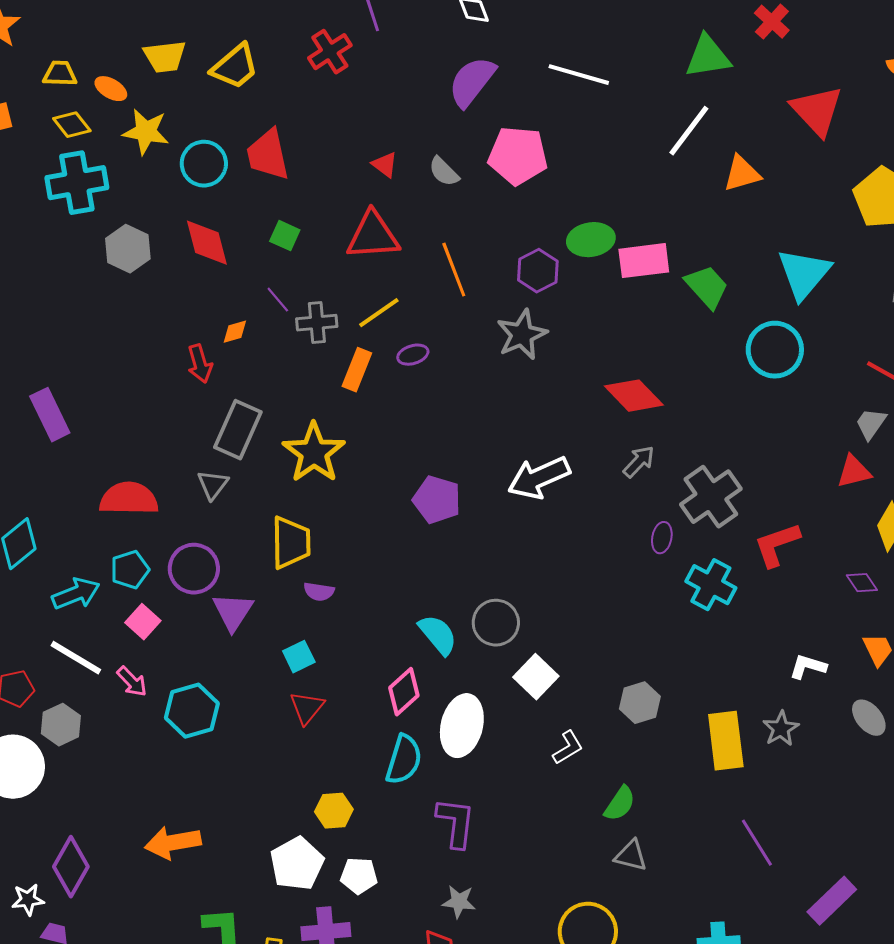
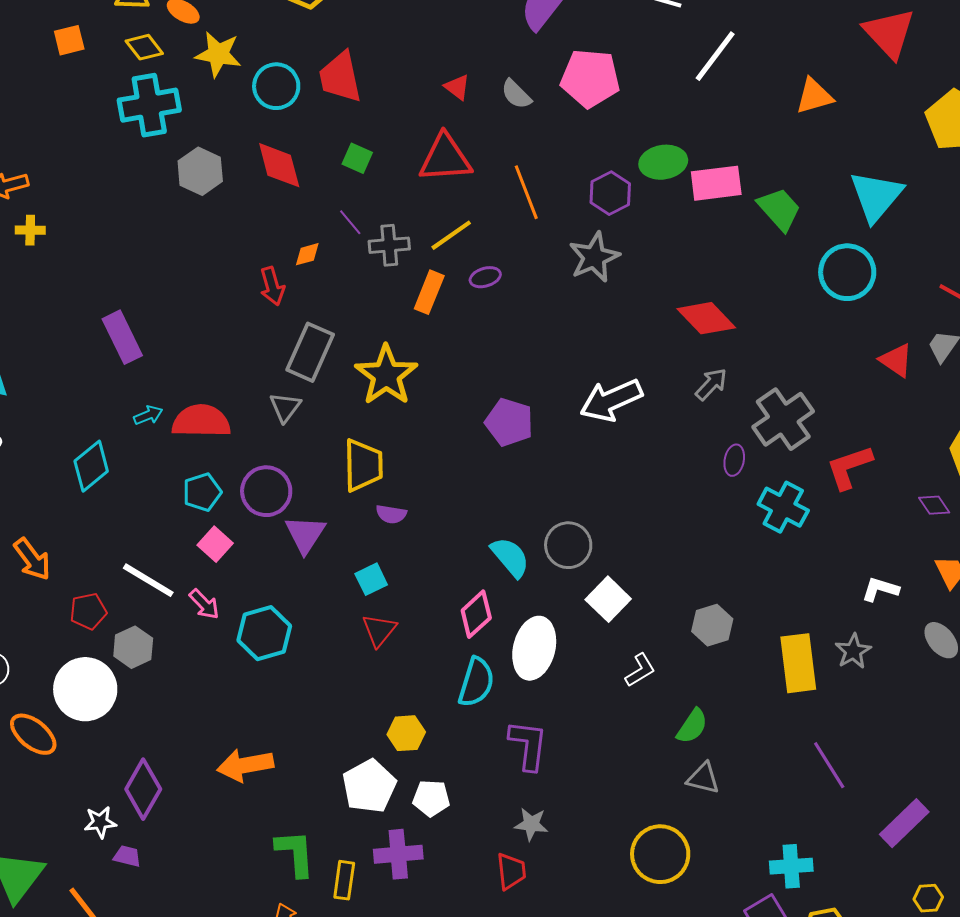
white line: (689, 131) -> (715, 56), moved
red triangle: (854, 472) -> (896, 360), moved, turned 48
cyan arrow: (76, 594) -> (148, 415), moved, size x0.6

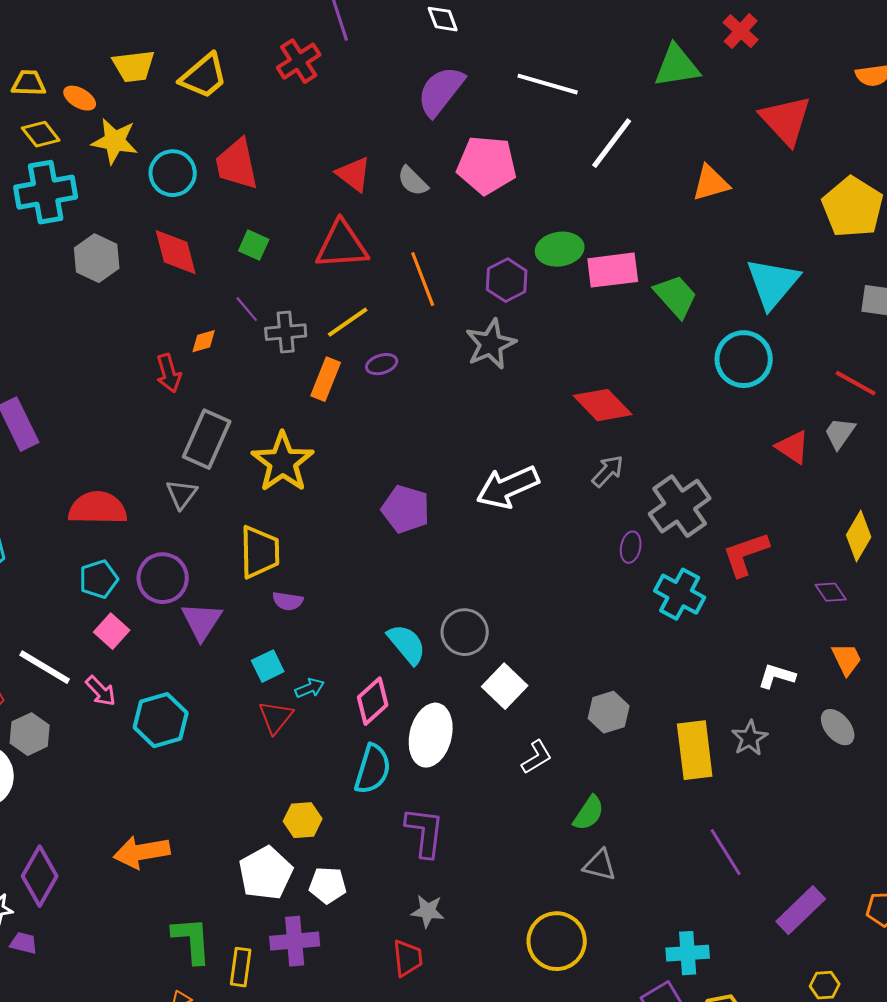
red triangle: (457, 87) -> (354, 174), size x1.4
cyan arrow: (148, 415) -> (310, 688), moved

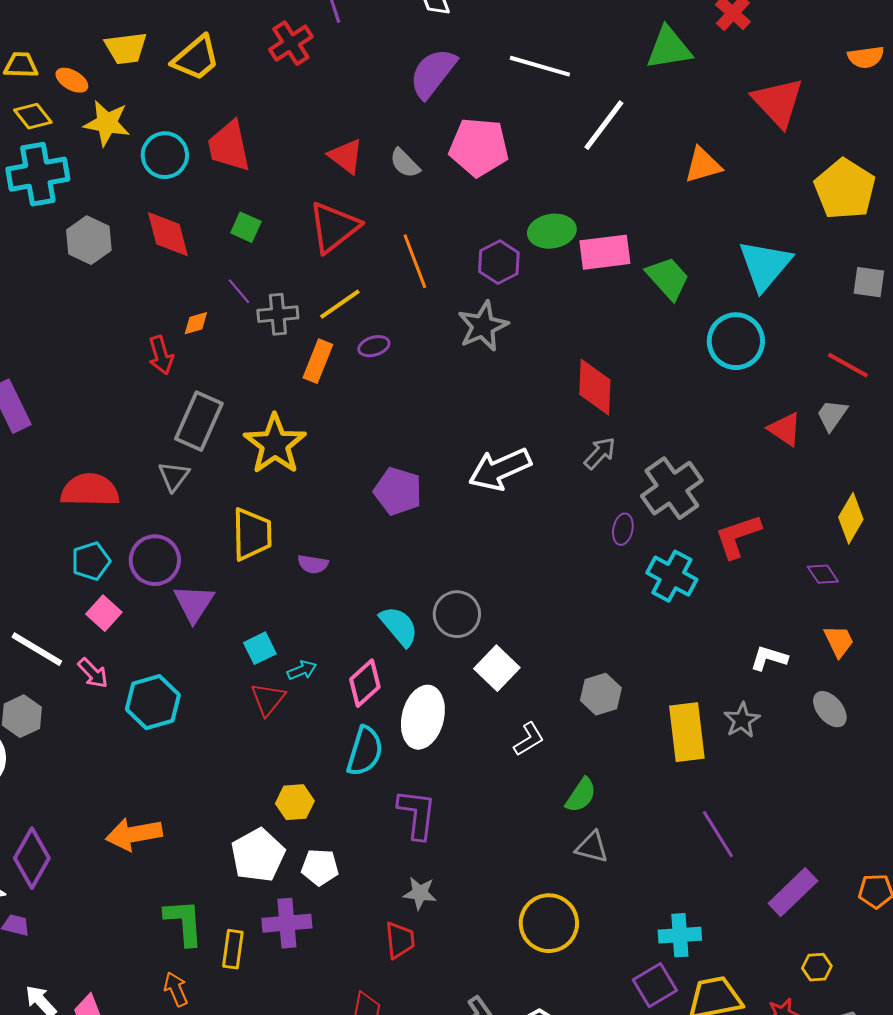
red triangle: (342, 245) -> (334, 227), turned -34
red diamond: (603, 405) -> (595, 387), turned 46
purple semicircle: (288, 601) -> (313, 564), moved

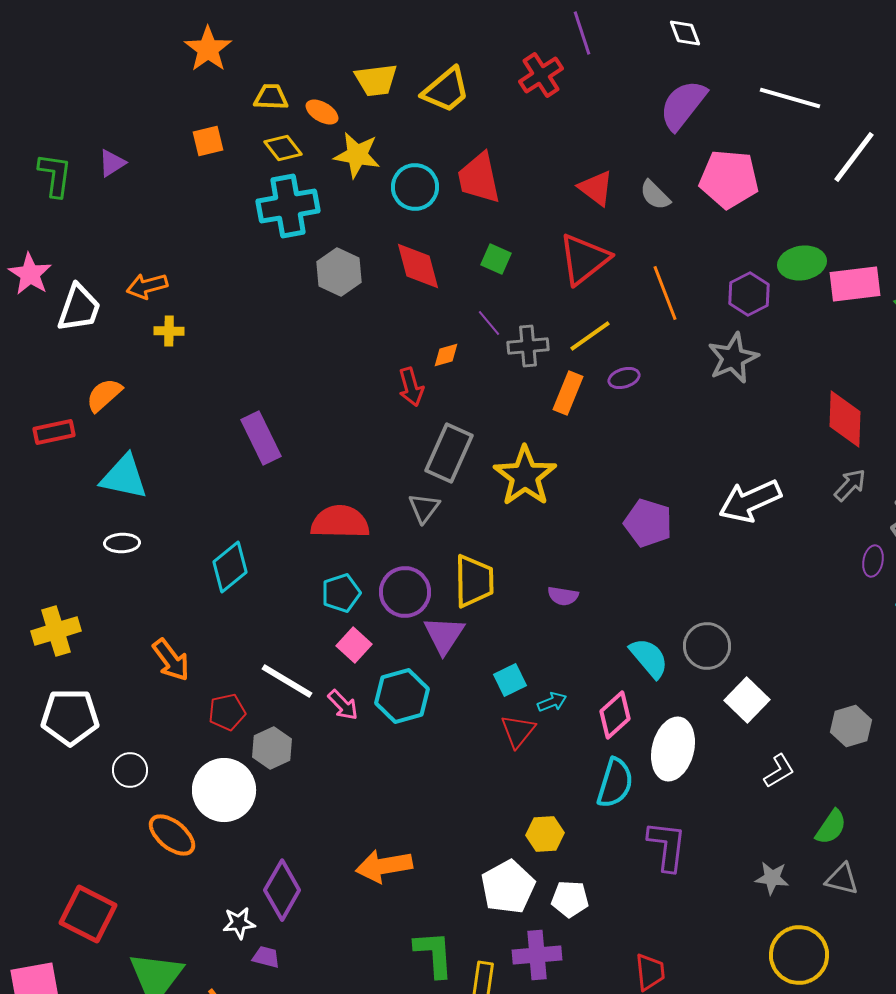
yellow trapezoid: (252, 534) -> (474, 581), moved
cyan hexagon: (153, 702) -> (402, 696), moved
gray star: (420, 893) -> (772, 878), moved

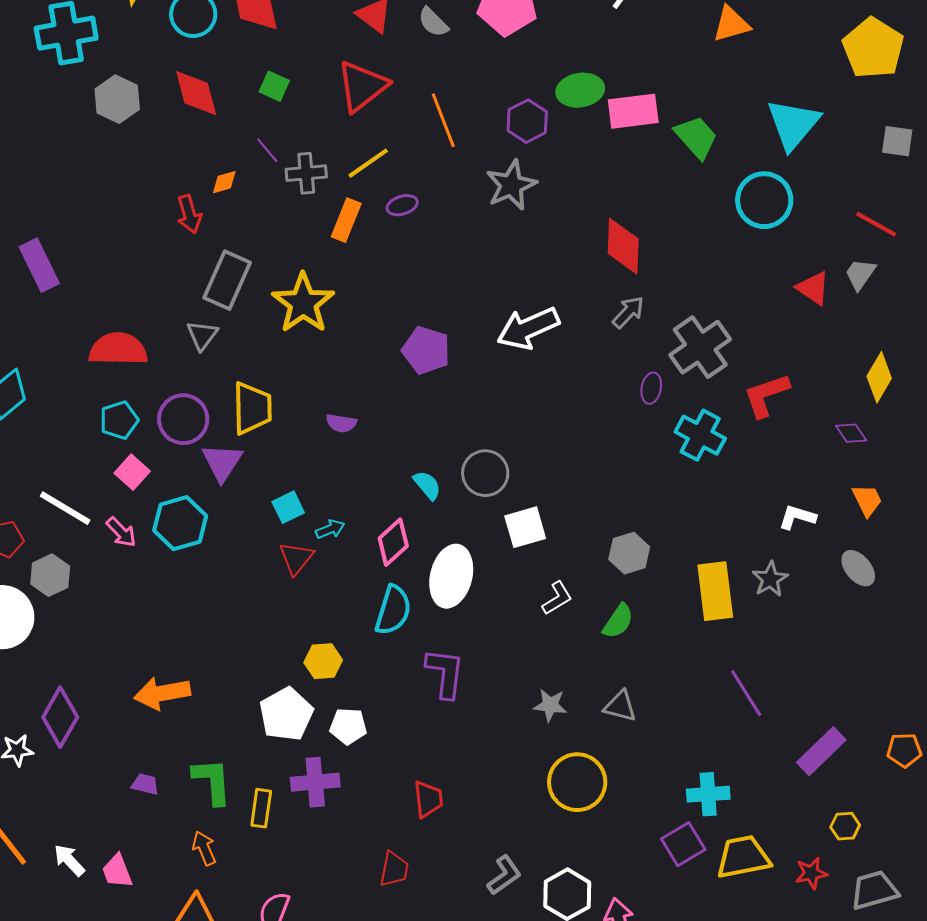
cyan semicircle: (649, 658) -> (427, 485), size x0.7
white square: (747, 700) -> (525, 527), turned 30
green semicircle: (831, 827) -> (618, 621), moved
purple trapezoid: (266, 957) -> (145, 784), moved

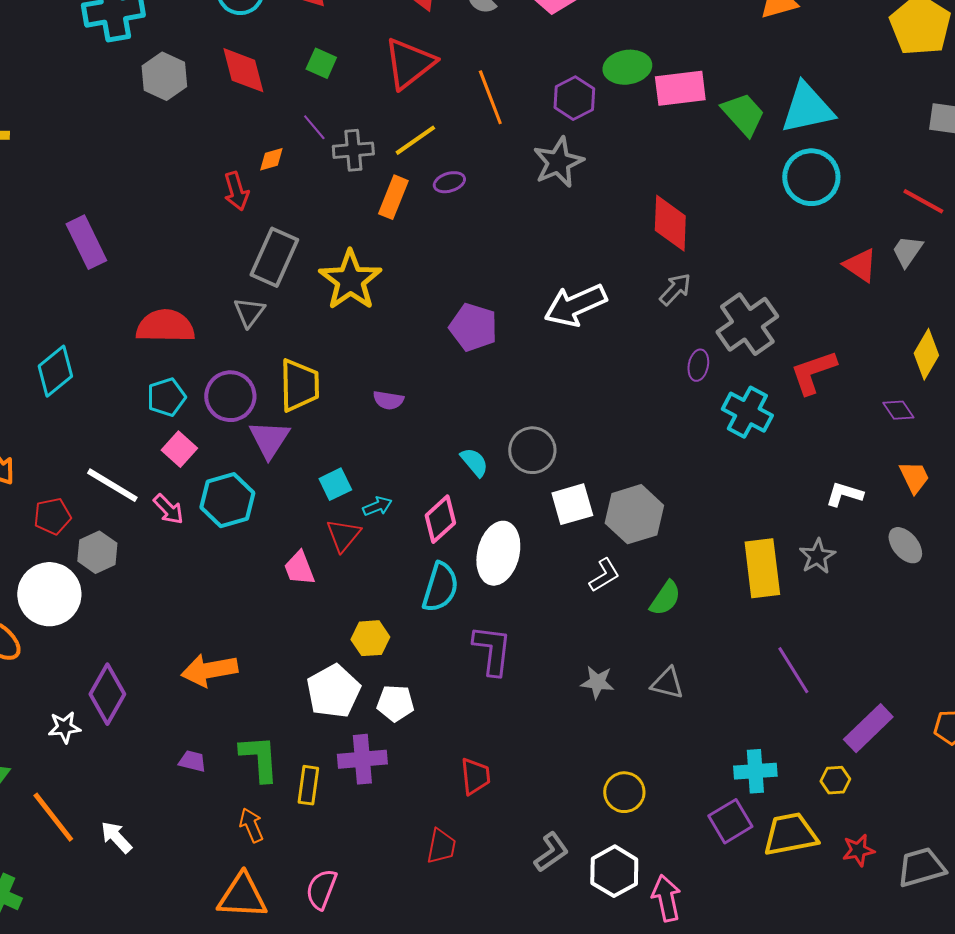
cyan triangle: (793, 124) -> (807, 108), moved, turned 38
gray hexagon: (629, 553) -> (634, 514), moved, size x1.4
yellow circle: (577, 782) -> (624, 792), moved, size x0.7
yellow hexagon: (845, 826) -> (835, 780), moved
pink trapezoid: (117, 871) -> (299, 568), moved

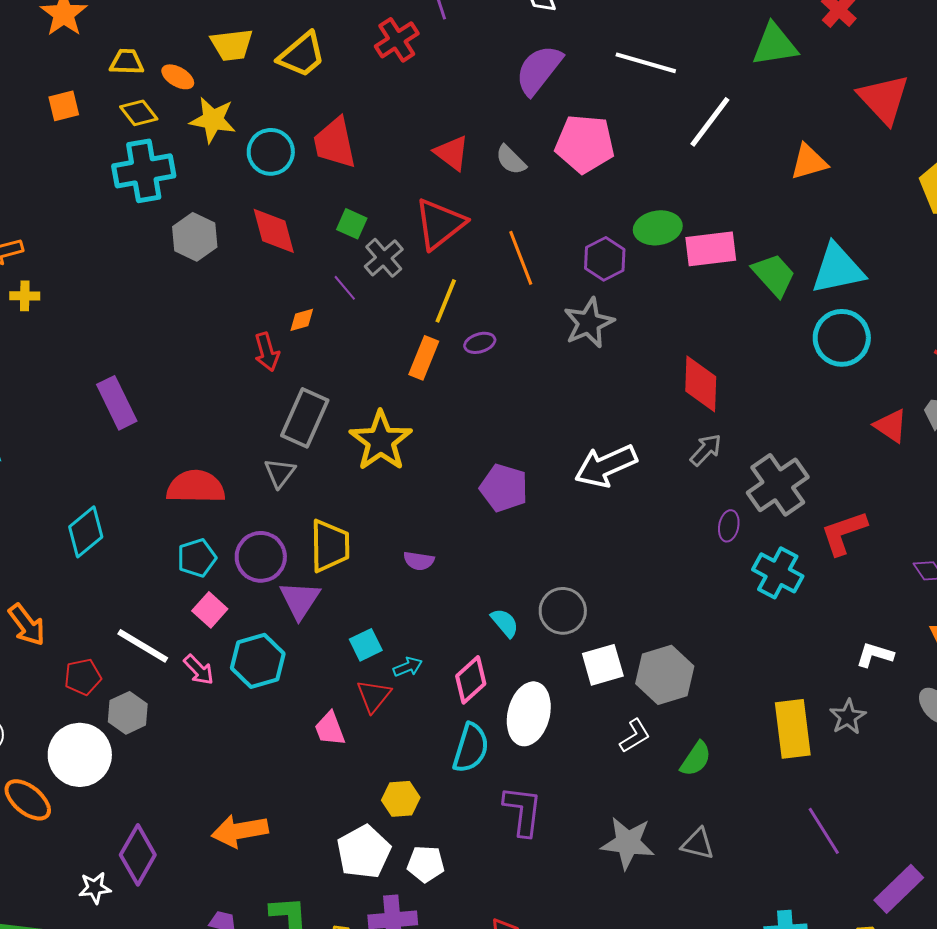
yellow line: (415, 140) -> (446, 301), turned -33
gray cross: (353, 150) -> (384, 258), moved, turned -36
gray star: (597, 682) -> (628, 843), size x1.6

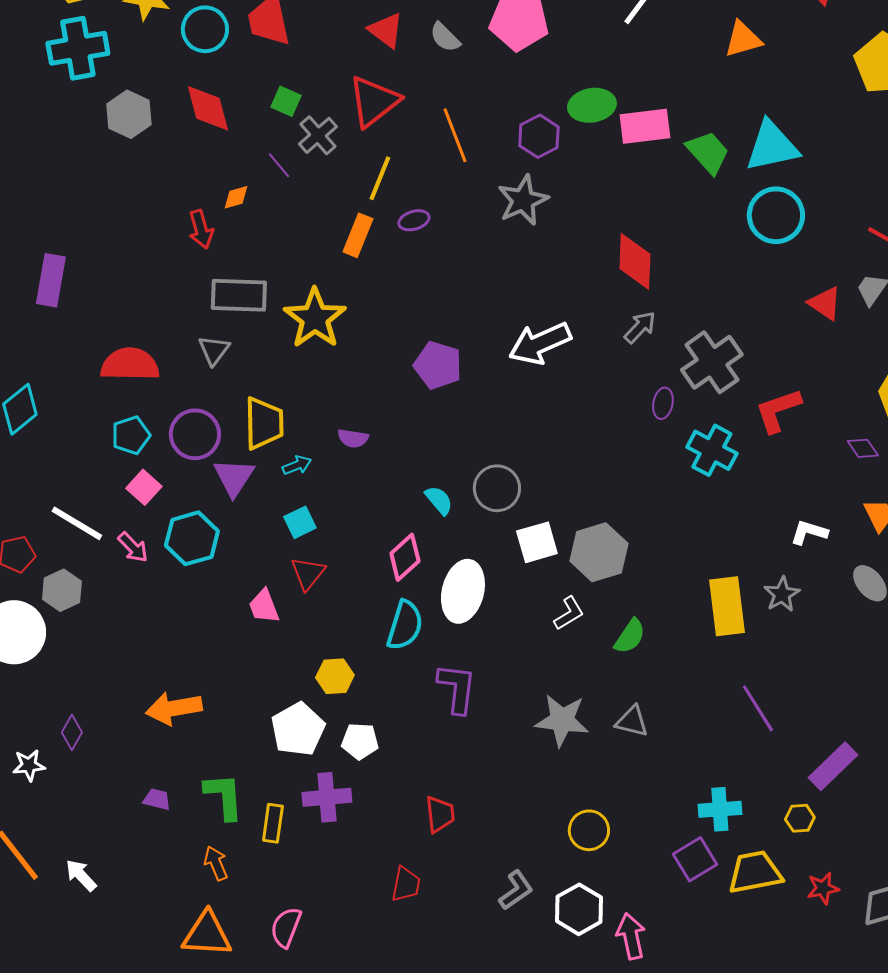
purple rectangle: (117, 403) -> (51, 280), turned 36
gray rectangle: (305, 418) -> (239, 295), turned 68
cyan arrow: (408, 667) -> (297, 465), moved
purple diamond: (138, 855) -> (72, 732), size x0.6

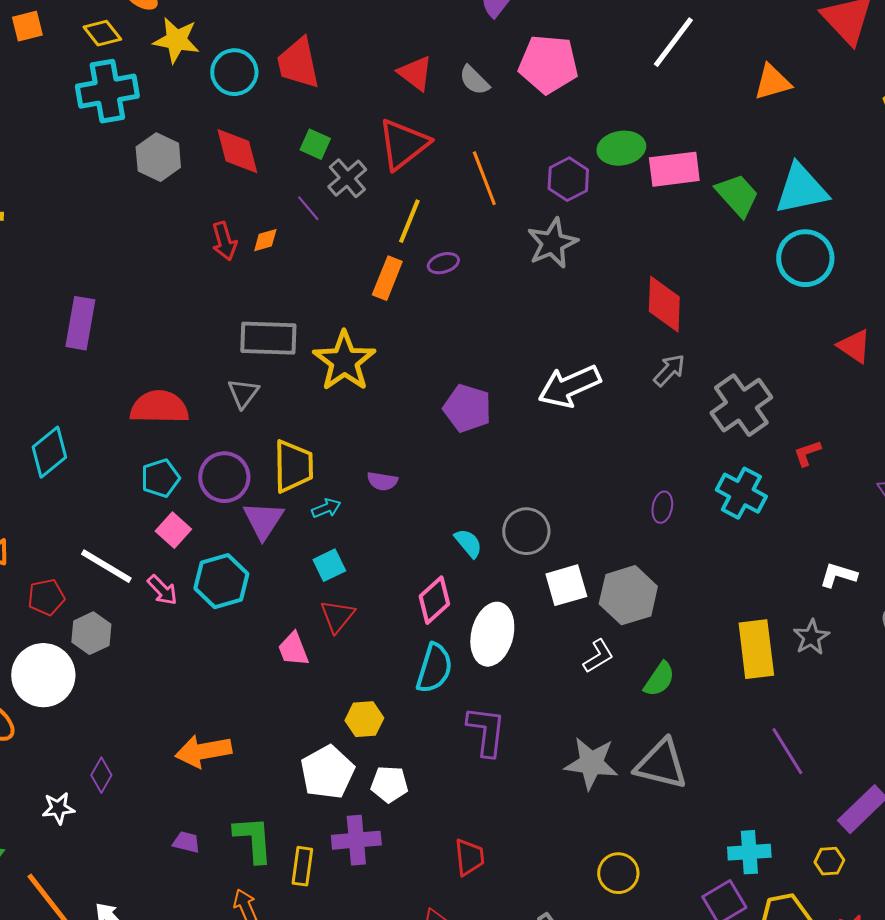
red arrow: (201, 229) -> (224, 241), moved
purple ellipse: (663, 403) -> (662, 507), moved
red L-shape: (778, 410) -> (807, 453), size x0.6
gray triangle: (632, 721) -> (661, 764), size x1.6

